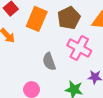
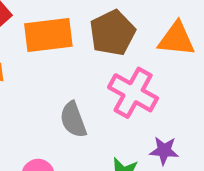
orange rectangle: (37, 19) -> (48, 35), turned 60

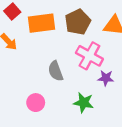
purple star: (164, 151) -> (106, 78), moved

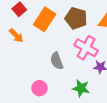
brown pentagon: (78, 22) -> (76, 18), turned -30
orange rectangle: (42, 23) -> (45, 19), turned -50

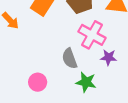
gray semicircle: (57, 61) -> (70, 58), moved

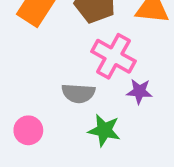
gray semicircle: (70, 58) -> (78, 93), turned -66

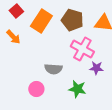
gray semicircle: (78, 93) -> (53, 69), moved

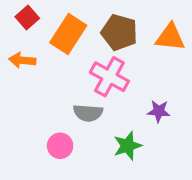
orange arrow: (13, 37) -> (22, 60), turned 140
pink cross: (82, 49) -> (109, 77), moved
green star: (77, 89) -> (127, 146), turned -30

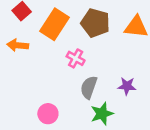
pink cross: (109, 77) -> (76, 58), moved, size x0.6
gray semicircle: (88, 113) -> (89, 87), moved, turned 105

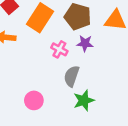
purple star: (127, 86) -> (85, 43), moved

